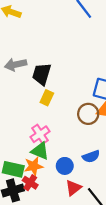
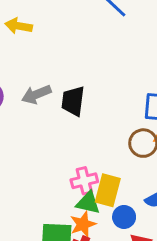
yellow rectangle: (47, 98) -> (108, 190), moved, size x1.5
pink cross: (40, 134) -> (84, 181), turned 30

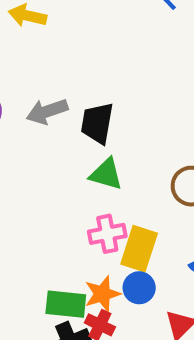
green triangle: (88, 203) -> (106, 174), moved
blue circle: (124, 217) -> (139, 288), moved

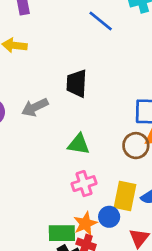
black trapezoid: (97, 123) -> (77, 83), moved
yellow rectangle: (139, 249) -> (125, 196), moved

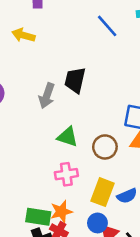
gray arrow: (35, 107) -> (47, 96), moved, turned -55
brown circle: (136, 146) -> (105, 147), moved
blue circle: (109, 217) -> (97, 223), moved

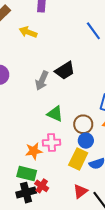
black trapezoid: (75, 80) -> (65, 70), turned -140
orange star: (61, 212) -> (34, 151), moved
blue circle: (97, 223) -> (86, 141), moved

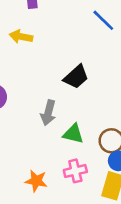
gray arrow: (42, 80) -> (48, 113), moved
orange star: (34, 151) -> (36, 181), moved, turned 30

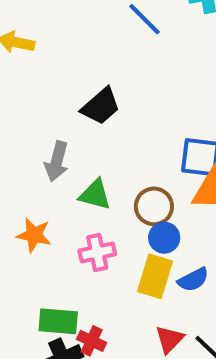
orange star: (36, 181) -> (34, 235), moved

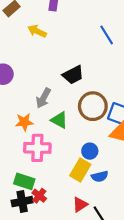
brown circle: (154, 206) -> (93, 106), moved, size x1.4
orange star: (34, 235) -> (24, 122), moved, turned -30
pink cross: (97, 252) -> (37, 148), moved, size x1.4

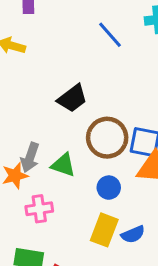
gray arrow: (43, 98) -> (30, 157), moved
pink cross: (37, 148) -> (39, 209), size x0.7
blue circle: (90, 151) -> (109, 188), moved

